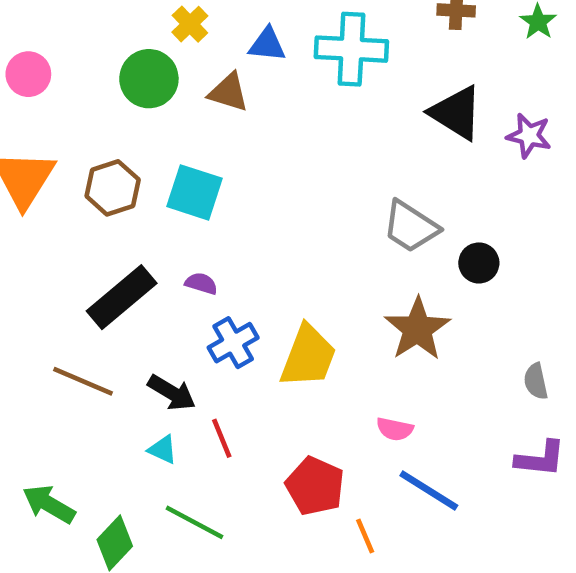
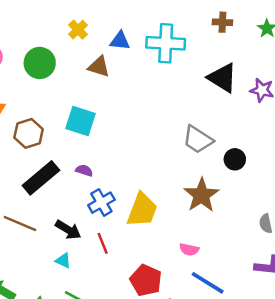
green circle: (149, 79) -> (40, 63), moved
brown hexagon: (113, 188) -> (29, 133), moved
red line: (222, 438) -> (103, 243), moved

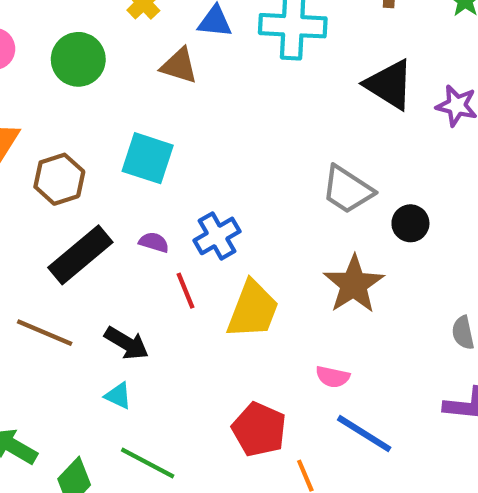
blue cross: (101, 203) -> (217, 236), moved
red line: (103, 243) -> (185, 291), moved

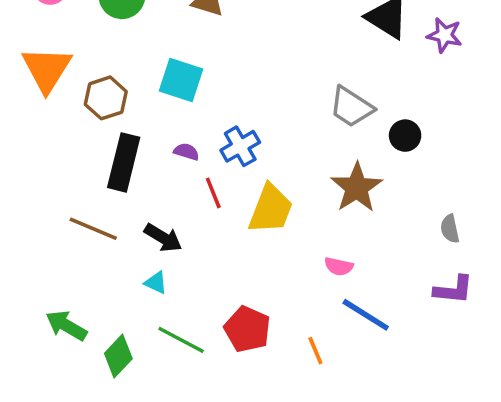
black rectangle: (80, 255) -> (124, 162), turned -36
red pentagon: (259, 429) -> (247, 329), moved

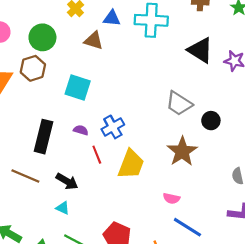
brown hexagon: (106, 98) -> (33, 68), moved

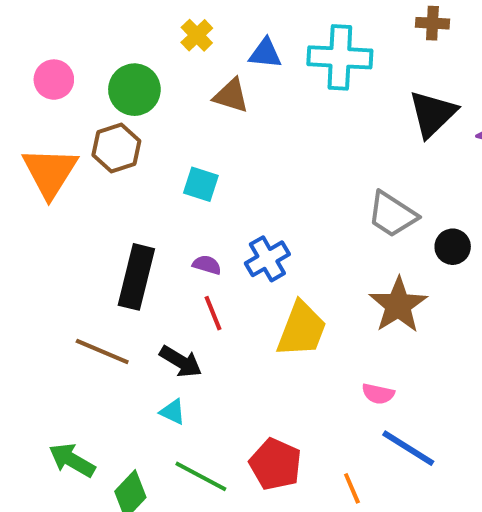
black triangle: (200, 50) -> (432, 114), turned 44
cyan square: (78, 88) -> (201, 184), size x0.7
red line: (97, 155) -> (213, 313), moved

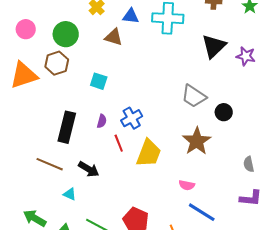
orange triangle: (50, 172) -> (24, 75), turned 40
purple semicircle: (207, 265) -> (102, 121), turned 88
red line: (213, 313) -> (119, 143), moved
cyan triangle: (173, 412) -> (70, 194), moved

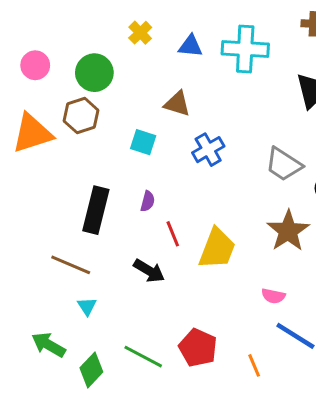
brown triangle: (114, 37) -> (177, 104), moved
blue cross: (132, 118) -> (208, 150), moved
black arrow: (89, 169) -> (149, 271), moved
cyan triangle: (70, 194) -> (87, 306), moved, turned 32

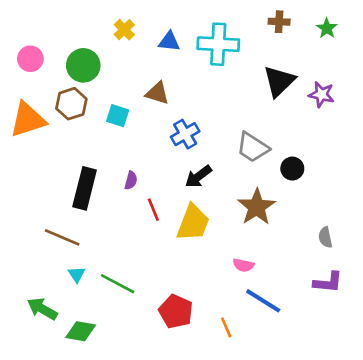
cyan square: (143, 142) -> (118, 116), moved
black arrow: (149, 271) -> (198, 176), moved, turned 112
green line: (143, 357) -> (118, 284), moved
green diamond: (91, 370) -> (81, 331), turned 56

